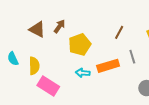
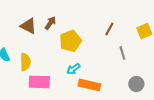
orange rectangle: (108, 66) -> (89, 85), moved, turned 30
cyan arrow: (83, 73) -> (73, 69), turned -40
pink rectangle: (48, 86) -> (39, 82), turned -30

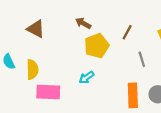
brown arrow: (50, 23) -> (83, 23), moved, turned -96
yellow pentagon: (70, 41) -> (97, 46), moved
orange rectangle: (89, 85) -> (133, 95), moved, turned 75

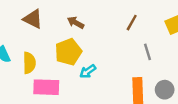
brown arrow: (83, 23) -> (76, 23), moved
yellow pentagon: (97, 46) -> (68, 52), moved

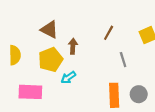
brown triangle: (33, 19) -> (49, 29), moved
brown arrow: (76, 23) -> (73, 46), moved, turned 64
yellow semicircle: (29, 63) -> (15, 55), moved

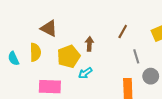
brown triangle: (49, 29) -> (49, 28), moved
gray circle: (139, 94) -> (151, 76), moved

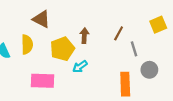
brown line: (123, 31) -> (119, 33), moved

